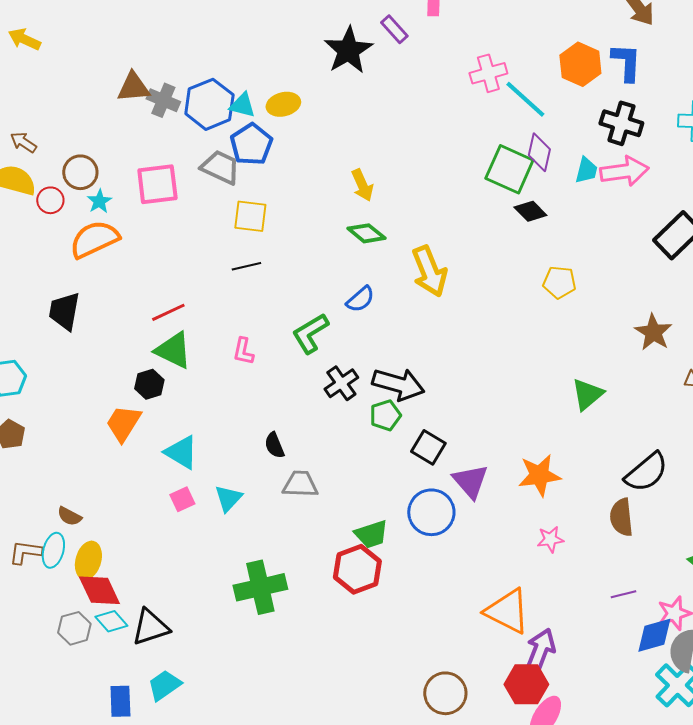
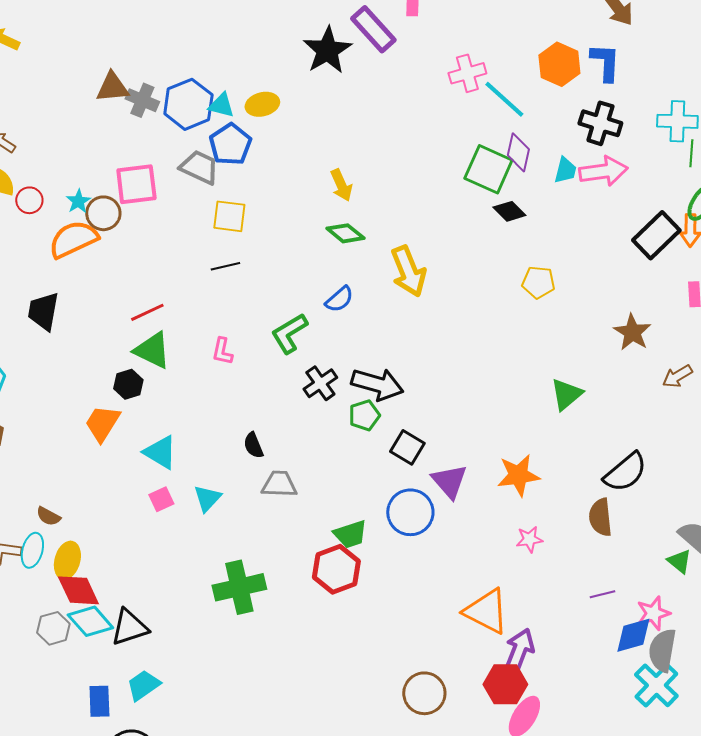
purple rectangle: (394, 29) -> (373, 29), size x1.6
brown circle: (80, 172) -> (103, 213), moved
cyan diamond: (111, 621) -> (90, 621), size x1.4

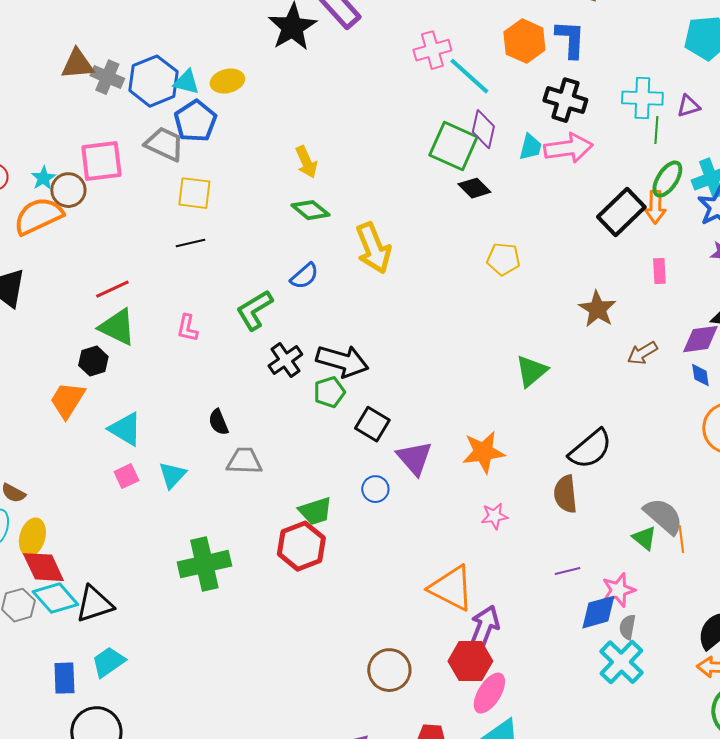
blue circle: (410, 512) -> (375, 489), size x0.6
gray semicircle: (662, 650) -> (627, 627), size x0.6

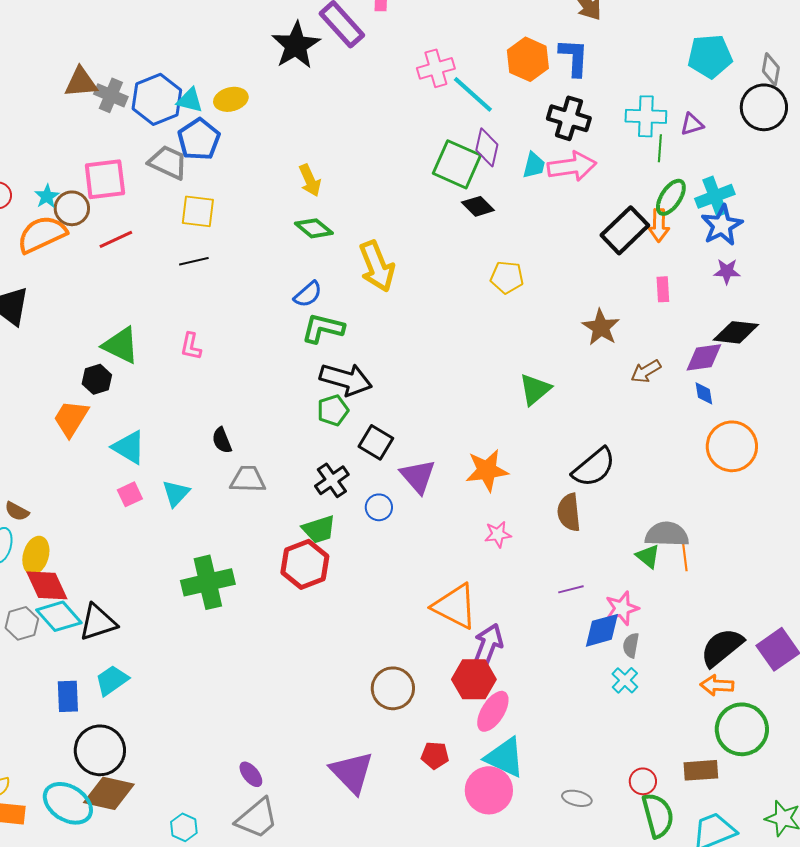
red line: (112, 289) -> (116, 239), moved
green L-shape: (254, 310) -> (323, 328), moved, turned 45
black cross: (285, 360) -> (332, 480), moved
gray semicircle: (663, 516) -> (667, 534), turned -39
cyan cross: (621, 662) -> (625, 680), size x0.6

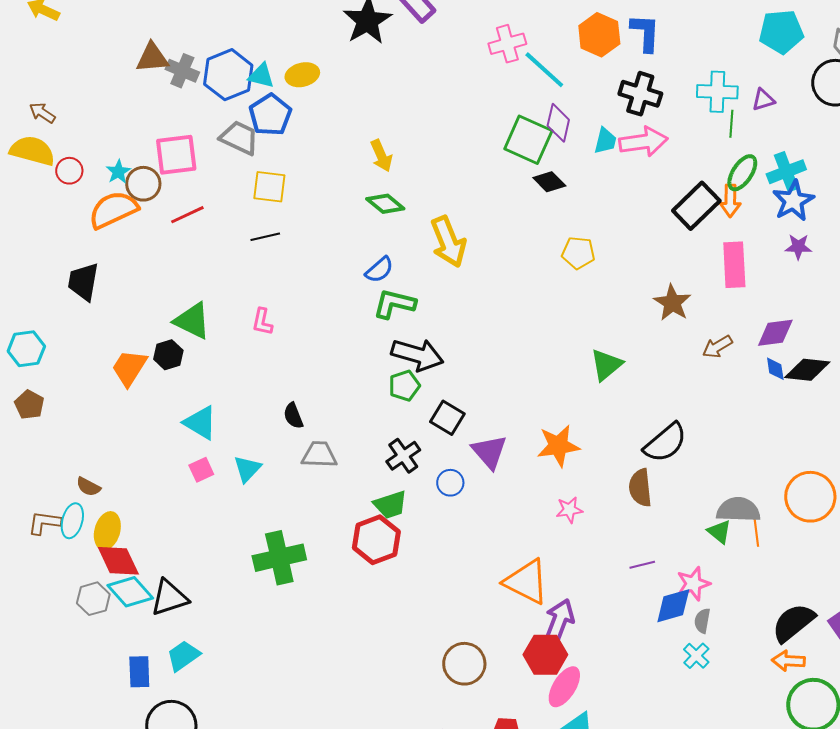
pink rectangle: (663, 289) -> (734, 265), size x1.8
black diamond: (736, 332) -> (807, 370), moved
orange trapezoid: (71, 418) -> (129, 368), moved
orange circle: (732, 446) -> (810, 497), moved

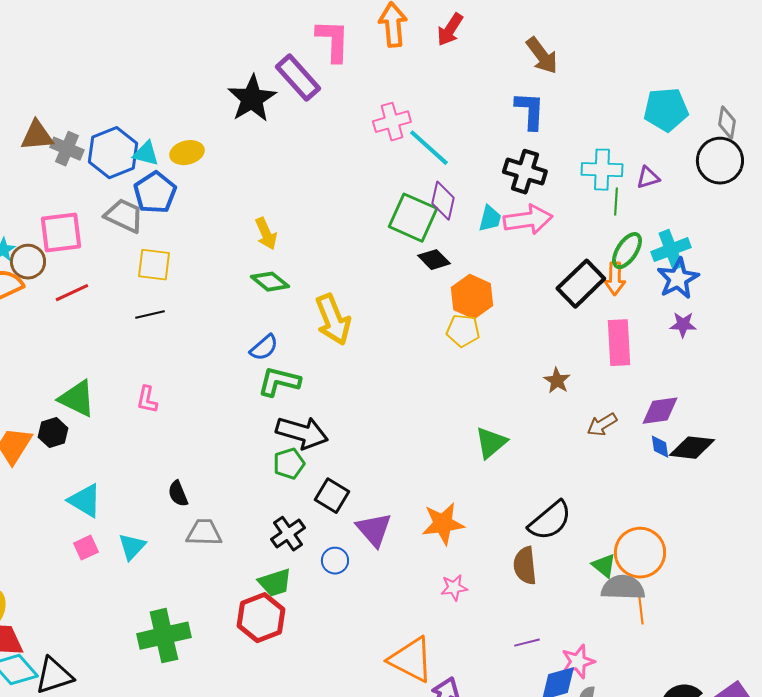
orange hexagon: (599, 35) -> (472, 297), moved
brown star: (672, 303) -> (557, 381), size x0.7
orange circle: (810, 497) -> (640, 553), moved
green triangle: (719, 532) -> (604, 566), moved

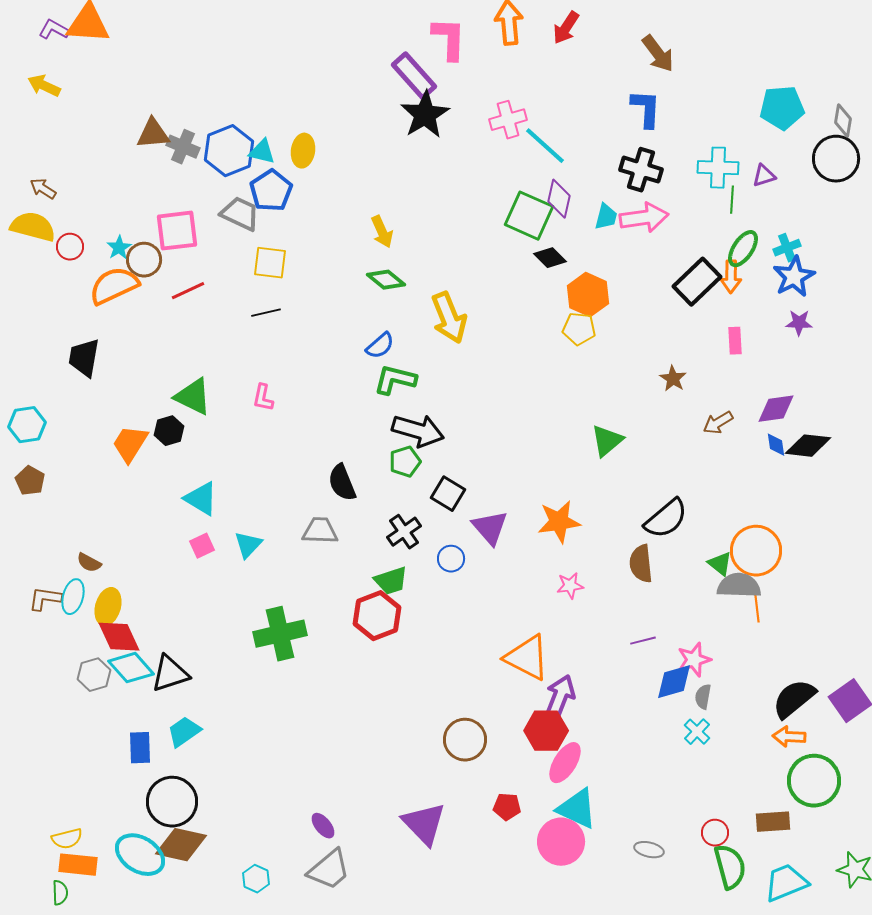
black star: (252, 99) -> (425, 115), moved
yellow ellipse: (187, 153) -> (303, 151), turned -68
cyan cross: (671, 250) -> (787, 248), size x0.7
pink rectangle: (619, 343) -> (735, 341), size x0.6
black semicircle: (178, 494) -> (342, 483), moved, size x1.4

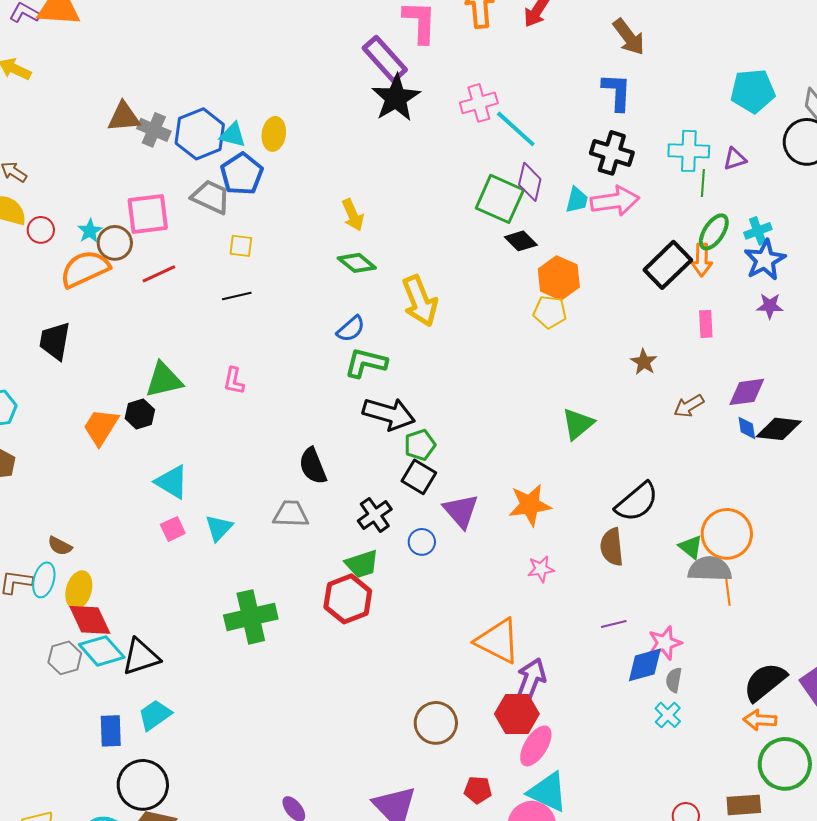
yellow square: (270, 263) -> (241, 246), size x0.7
green triangle: (193, 397) -> (164, 380), turned -39
green pentagon: (405, 462) -> (420, 445), moved

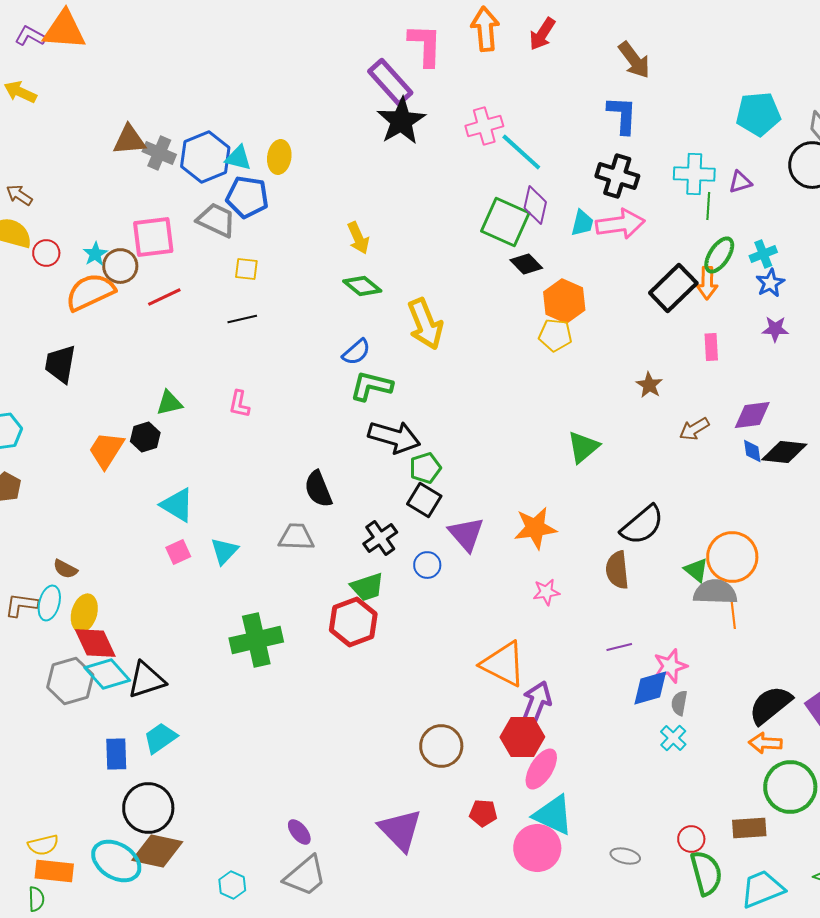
blue pentagon: (242, 174) -> (247, 197), turned -30
blue star: (765, 260) -> (770, 283), size x0.7
green triangle: (164, 380) -> (169, 403), size x0.7
gray hexagon: (65, 658) -> (70, 681), size x1.4

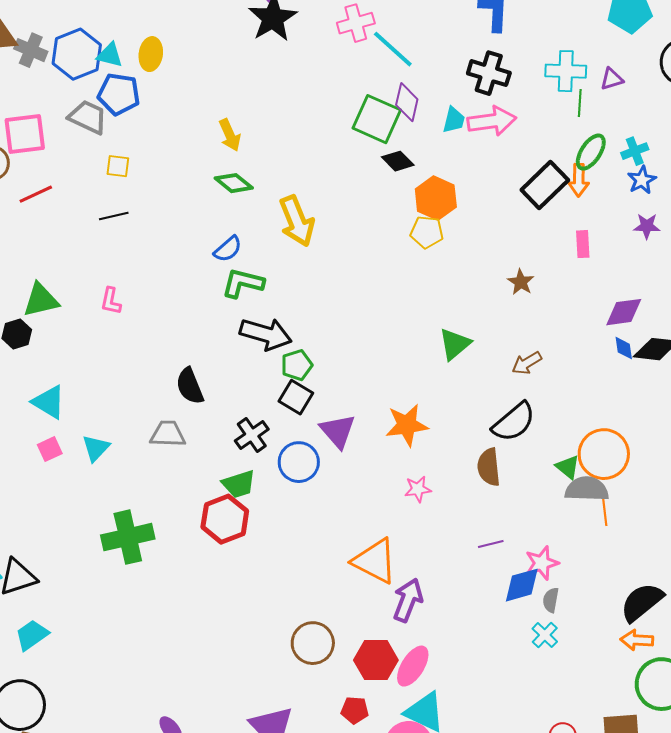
green triangle: (169, 403) -> (41, 300), size x1.4
brown arrow: (694, 429) -> (527, 363), moved
blue circle: (427, 565) -> (299, 462), size x1.5
red hexagon: (522, 737) -> (376, 660), moved

